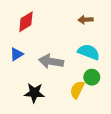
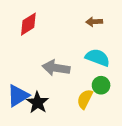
blue triangle: (17, 54) -> (18, 96), moved, size x1.5
black star: (34, 93) -> (38, 103), turned 30

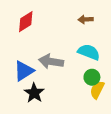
blue triangle: (18, 96) -> (24, 71), moved
yellow semicircle: (85, 99) -> (97, 90), moved

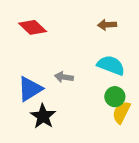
red diamond: (26, 22) -> (33, 27), turned 75
gray arrow: (51, 61) -> (64, 77), size x0.6

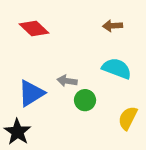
green circle: (115, 97) -> (85, 100), moved
black star: (43, 116) -> (17, 132), moved

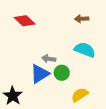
blue triangle: (31, 93) -> (40, 74), moved
yellow semicircle: (128, 118) -> (80, 95), moved, turned 30

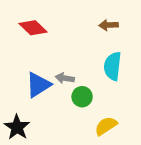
cyan semicircle: (85, 50) -> (113, 66), turned -105
blue triangle: (40, 74) -> (38, 85), moved

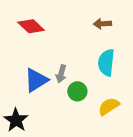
gray arrow: (65, 78) -> (61, 74), turned -84
yellow semicircle: (106, 126) -> (109, 106), moved

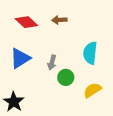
brown arrow: (102, 24) -> (59, 20), moved
blue triangle: (36, 80) -> (20, 58), moved

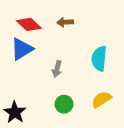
blue triangle: (20, 58) -> (22, 49), moved
green circle: (66, 77) -> (64, 104), moved

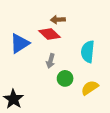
red diamond: (29, 24) -> (50, 34), moved
green circle: (64, 104) -> (65, 78), moved

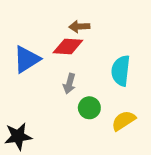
red diamond: (50, 34) -> (68, 46), turned -40
black star: (13, 99) -> (18, 136), turned 30

